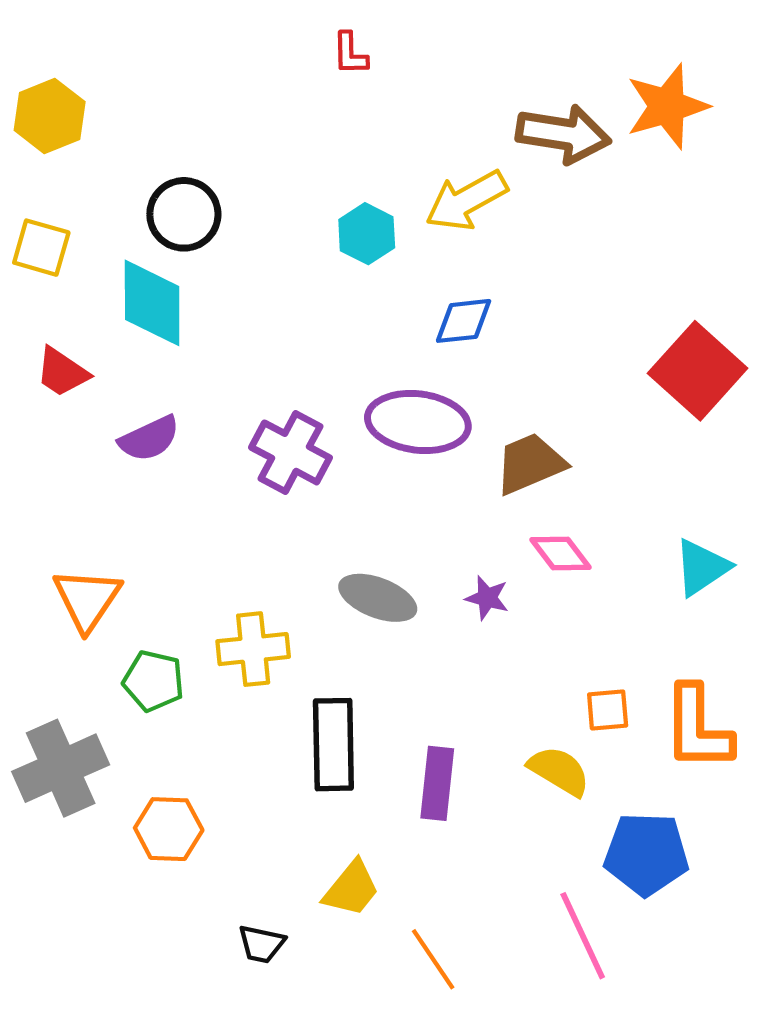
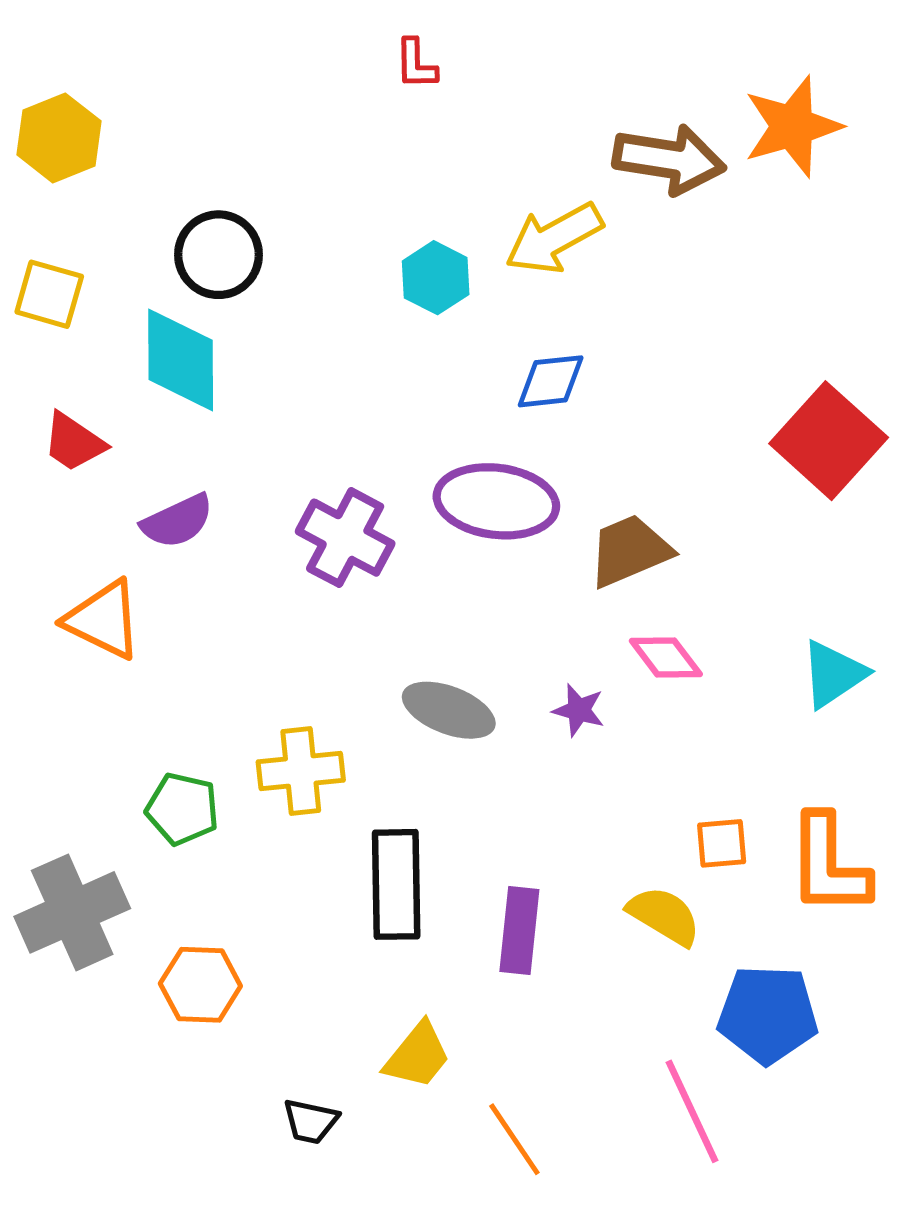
orange triangle: (87, 599) -> (103, 620), moved, turned -38

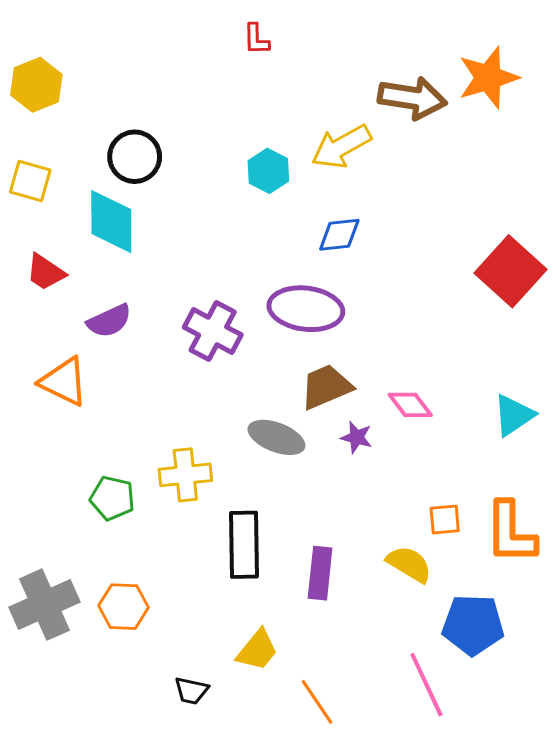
brown trapezoid: (630, 551) -> (326, 387), moved
gray cross: (72, 912) -> (44, 605), moved

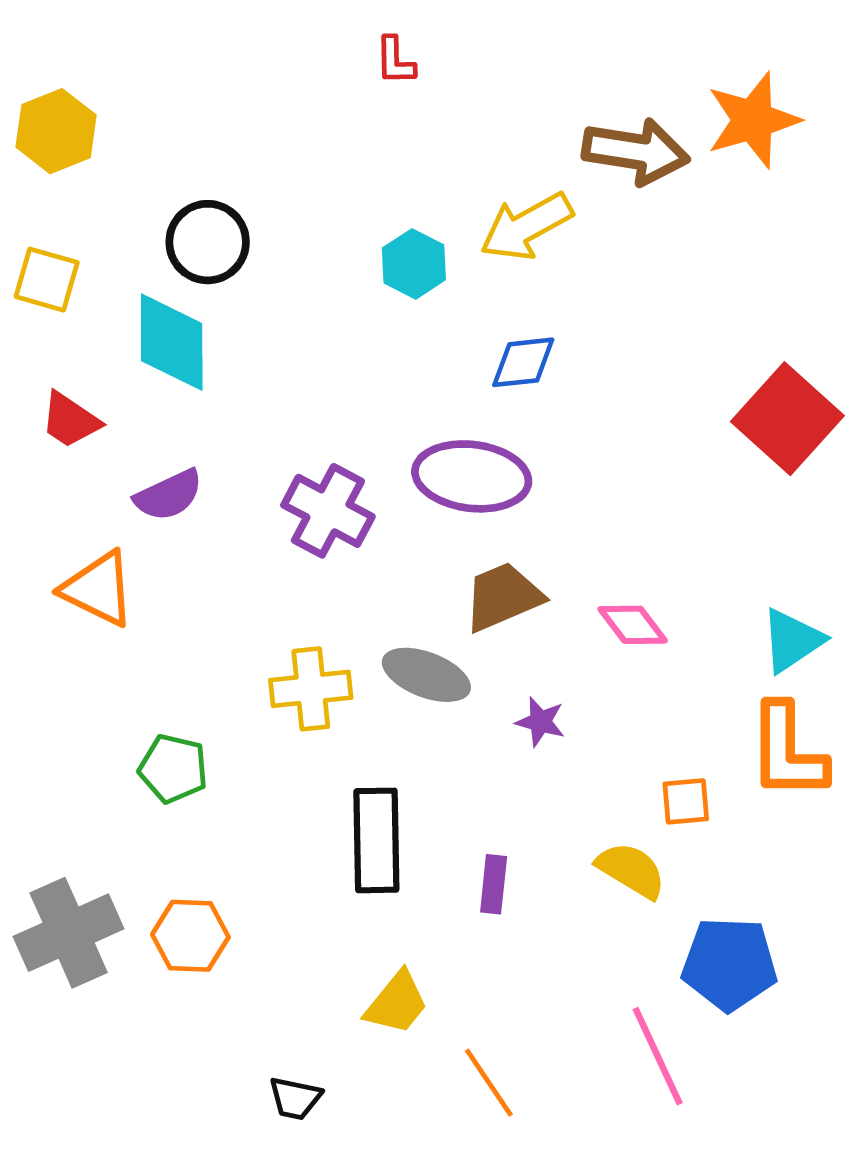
purple star: (357, 437) -> (540, 722), moved
yellow cross: (185, 475) -> (311, 689), moved
orange L-shape: (511, 533) -> (787, 751), moved
purple rectangle: (320, 573) -> (494, 884), size x0.7
black trapezoid: (191, 691) -> (295, 1098), moved

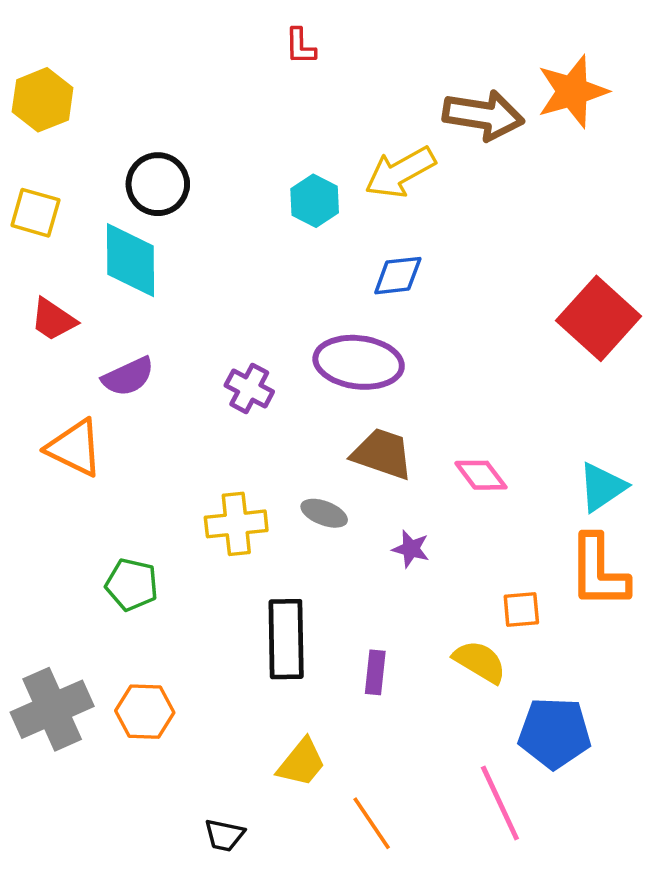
purple cross: (328, 511) -> (249, 388), size x0.7
brown trapezoid: (503, 597) -> (382, 454), turned 42
gray ellipse: (426, 675) -> (324, 513), size x0.7

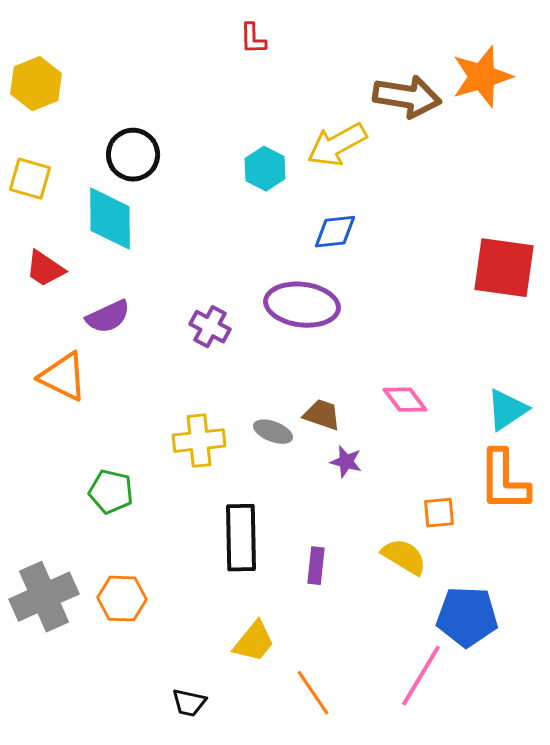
red square: (599, 318) -> (504, 268), turned -34
brown trapezoid: (382, 454) -> (322, 415), moved, size x0.7
pink line: (500, 803) -> (421, 676), turned 56

